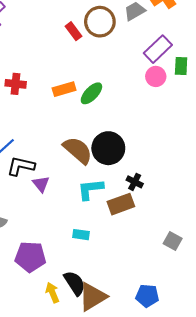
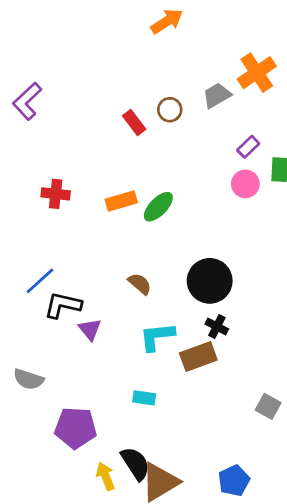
brown circle: (100, 22) -> (170, 110), size x0.6
purple rectangle: (158, 49) -> (248, 147), size x0.6
black circle: (108, 148) -> (210, 281), moved
brown semicircle: (78, 150) -> (140, 284), size x0.6
blue pentagon: (147, 296) -> (234, 481), turned -30

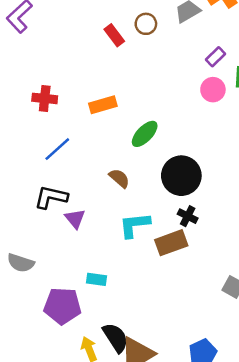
green ellipse: (158, 207) -> (145, 134), moved
blue line: (40, 281) -> (57, 149), moved
cyan rectangle: (144, 398) -> (97, 279), moved

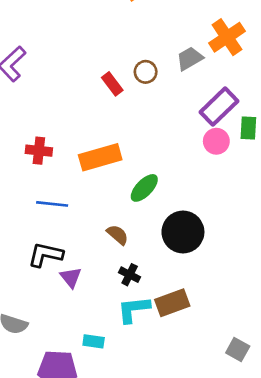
purple rectangle: (215, 57) -> (219, 107), size x1.8
orange rectangle: (103, 105) -> (100, 157), size x1.4
blue line: (57, 149) -> (52, 204), turned 48
black cross: (188, 216) -> (130, 275), moved
cyan L-shape: (135, 225) -> (134, 309), moved

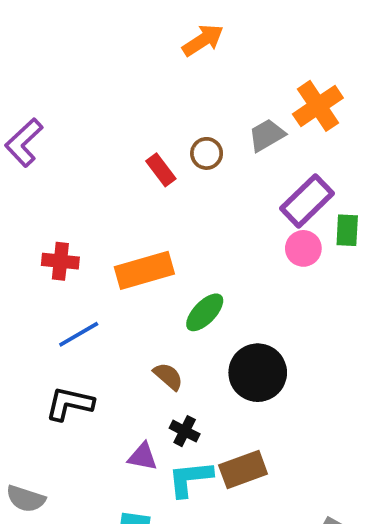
blue line: (52, 204) -> (79, 334), turned -36
purple triangle: (71, 277) -> (143, 457), moved, turned -40

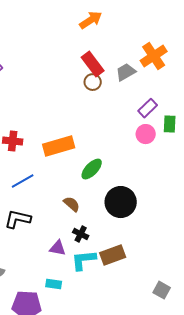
red rectangle: (161, 170) -> (93, 64), moved, size x1.4
purple rectangle: (307, 201) -> (148, 108), size x0.7

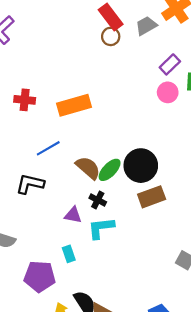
green ellipse: (92, 169) -> (110, 170), moved
blue line: (23, 181) -> (48, 148), moved
brown semicircle: (72, 204) -> (88, 168), size x1.4
brown rectangle: (113, 255) -> (152, 197), moved
cyan rectangle: (54, 284) -> (69, 254), turned 63

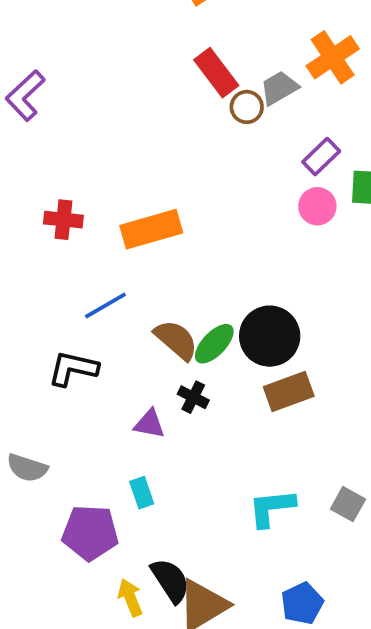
brown circle: (111, 36) -> (247, 107), moved
cyan L-shape: (101, 228) -> (272, 508), moved

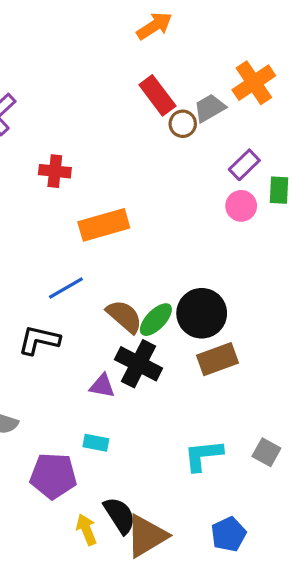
red cross: (63, 220) -> (55, 171), moved
black cross: (193, 397) -> (139, 364), size x1.8
cyan rectangle: (142, 493) -> (96, 443), turned -60

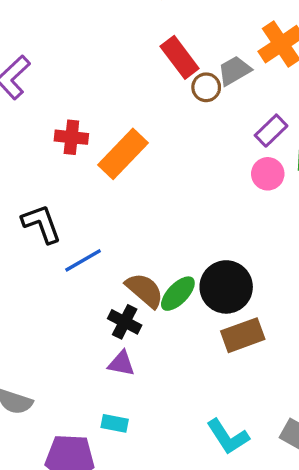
orange rectangle: (104, 225) -> (123, 154), moved, turned -30
black L-shape: (39, 340) -> (41, 224), moved, turned 57
black cross: (139, 364) -> (125, 322), moved, size x0.7
cyan L-shape: (203, 455) -> (228, 437), turned -117

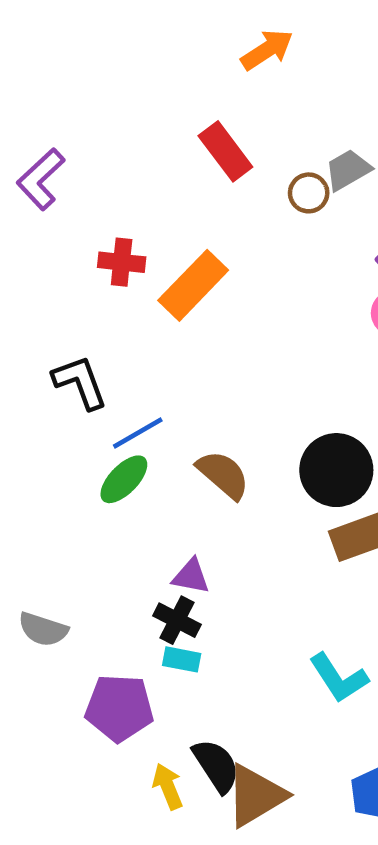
red rectangle: (180, 57) -> (225, 151), moved
green ellipse: (178, 294) -> (124, 479), moved
black cross: (125, 322) -> (177, 620), moved

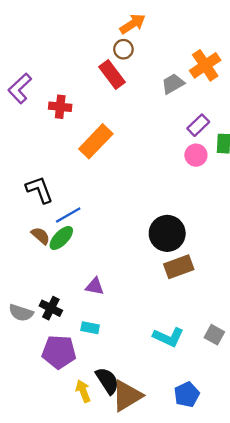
brown circle: (309, 193) -> (123, 49), moved
red cross: (122, 262) -> (60, 107), moved
brown semicircle: (223, 475) -> (41, 236), moved, size x0.7
black cross: (177, 620) -> (51, 308), moved
cyan L-shape: (339, 678) -> (168, 337), turned -32

